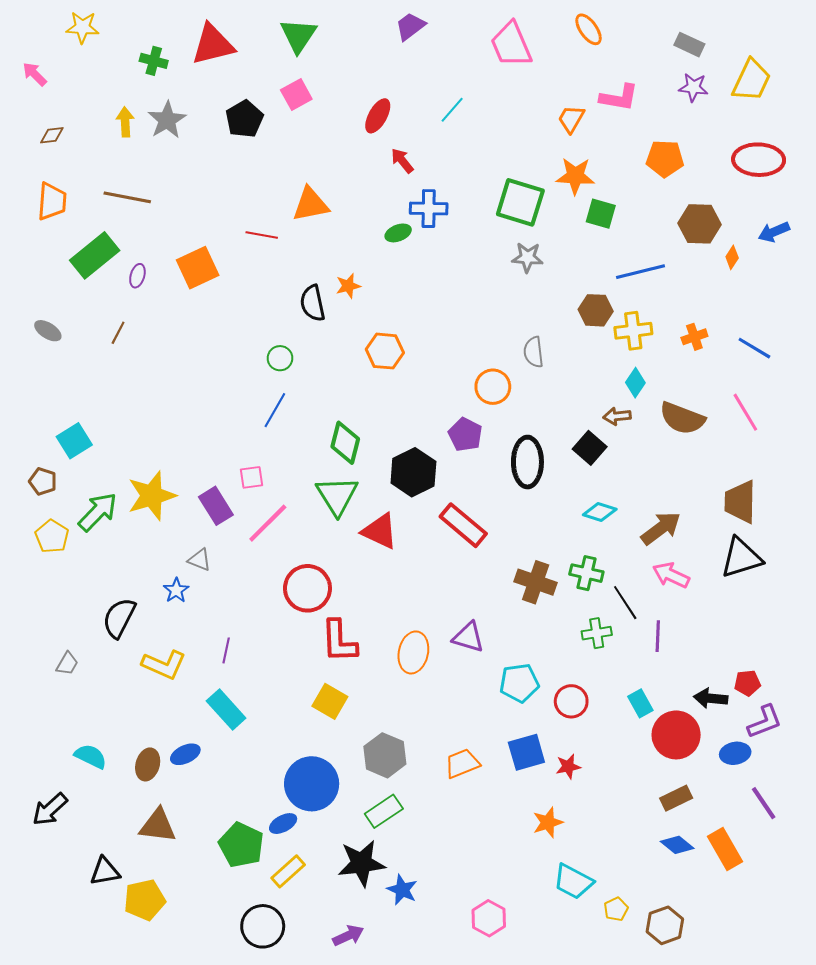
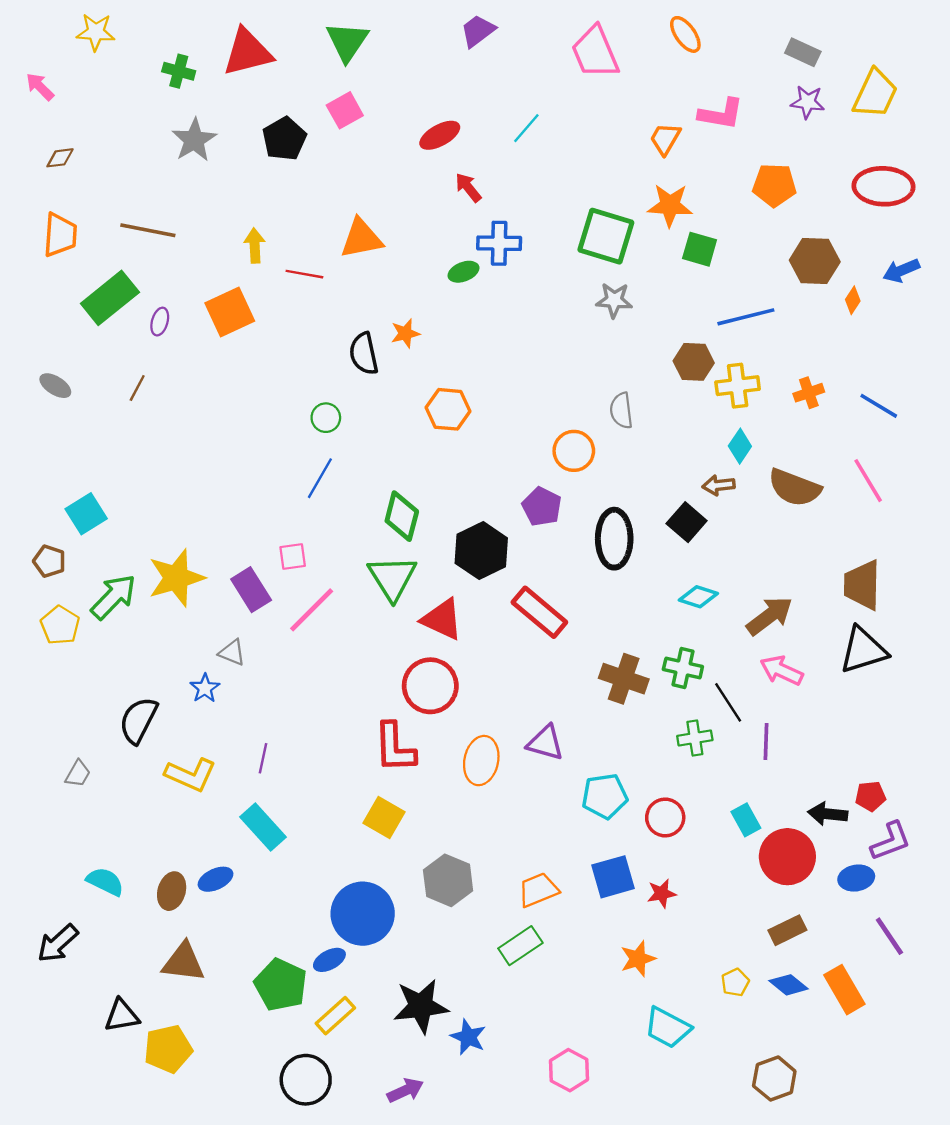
red ellipse: (378, 116) -> (440, 135), turned 32
yellow arrow: (125, 122) -> (255, 246), moved
red circle: (307, 588) -> (430, 686), moved
green rectangle: (384, 811) -> (520, 946), moved
yellow pentagon: (616, 909) -> (735, 982), moved

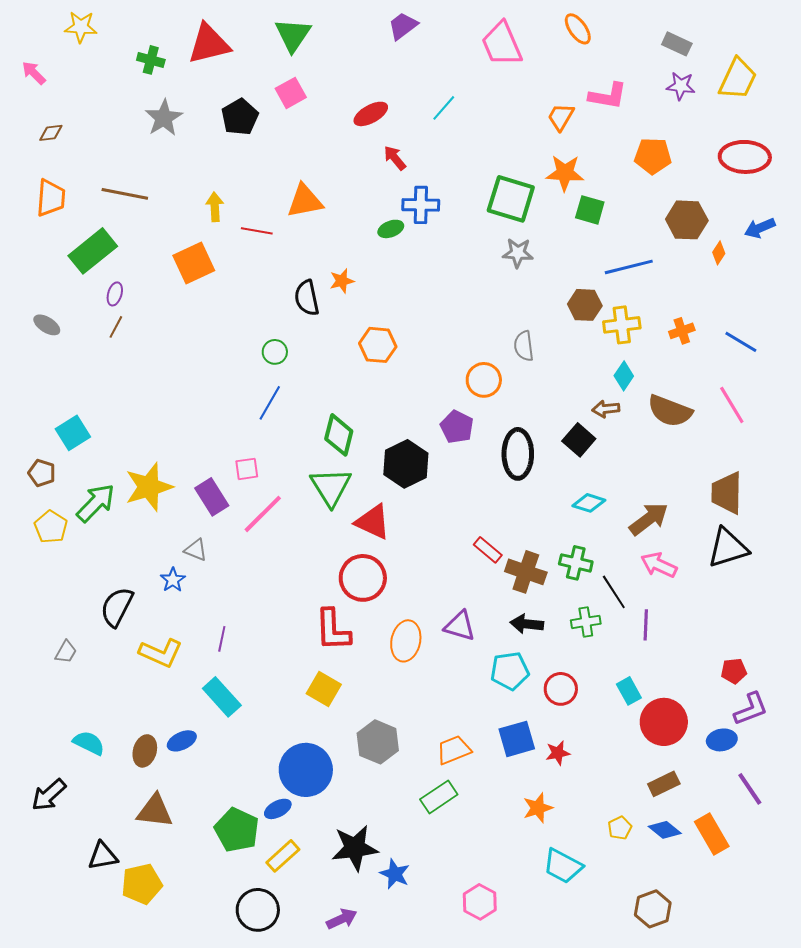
purple ellipse: (160, 322) -> (115, 294), moved
red rectangle: (539, 612) -> (488, 550), moved, size x0.6
black arrow: (828, 814) -> (527, 624), moved

